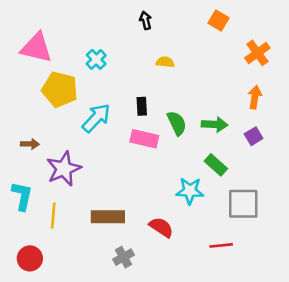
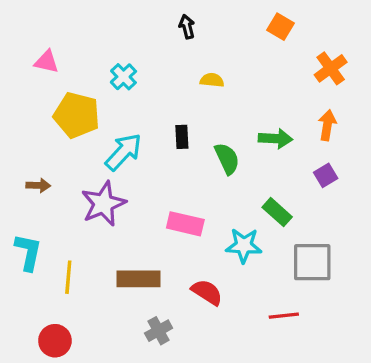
pink triangle: (36, 48) -> (47, 62), size x0.6
green arrow: (215, 124) -> (275, 139), moved
pink rectangle: (144, 139) -> (185, 224), moved
purple star: (64, 169) -> (103, 204), moved
red circle: (30, 258) -> (55, 341), moved

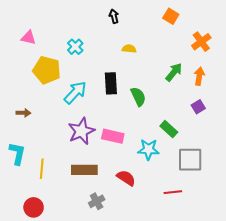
black rectangle: (182, 137) -> (111, 83), size x1.5
green arrow: (275, 139) -> (174, 72), moved, turned -54
purple star: (103, 204) -> (81, 131), moved

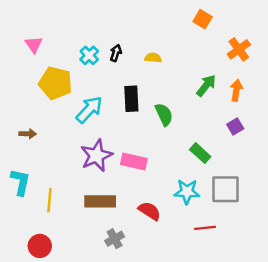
black arrow: (114, 16) -> (116, 53), moved, turned 32
pink triangle: (28, 38) -> (34, 45), turned 42
cyan star: (148, 149) -> (187, 192), moved

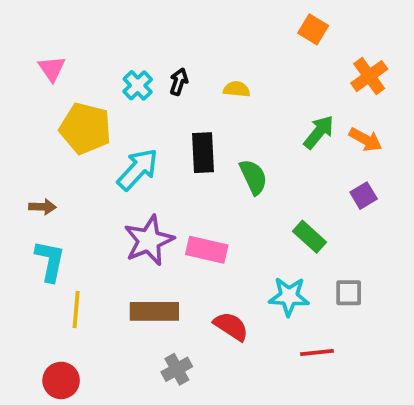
orange arrow: (236, 90) -> (365, 140), turned 110
cyan L-shape: (20, 182) -> (50, 261), moved
gray square: (225, 189) -> (349, 293), size x0.6

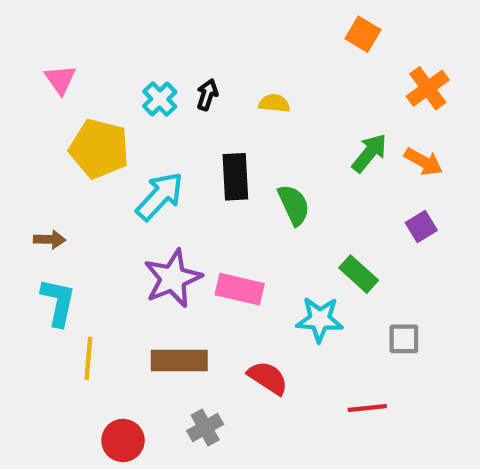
cyan star: (289, 296) -> (320, 319), moved
red circle: (61, 380) -> (123, 440), moved

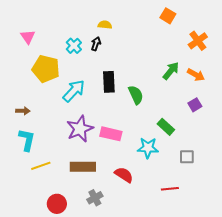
yellow semicircle: (274, 103) -> (105, 25), moved
yellow line: (88, 358) -> (41, 166), turned 66

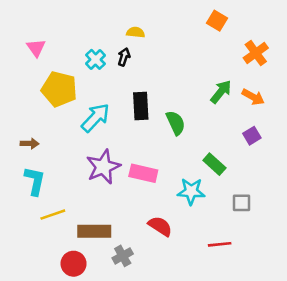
brown rectangle: (83, 167) -> (94, 231), moved

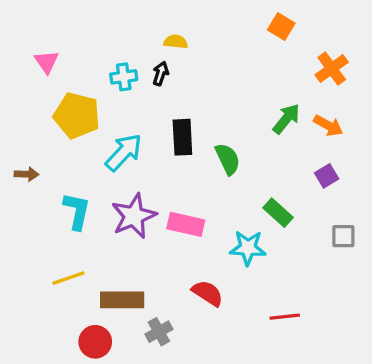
cyan cross: (95, 59) -> (124, 77), turned 36
brown arrow: (30, 143) -> (26, 174), moved
cyan L-shape: (35, 181) -> (77, 211), moved
gray square: (242, 203) -> (343, 236), moved

